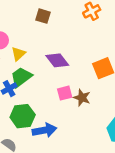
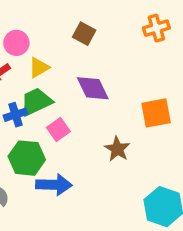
brown square: (43, 16) -> (84, 34), moved
pink square: (65, 93) -> (58, 130), moved, turned -32

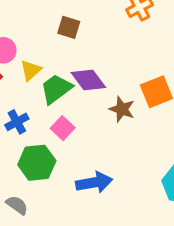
green trapezoid: (36, 102) -> (56, 89), moved
brown star: (117, 149) -> (122, 109), moved
blue arrow: (54, 185) -> (94, 182), moved

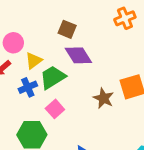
purple diamond: (88, 80) -> (78, 55), moved
blue cross: (17, 122) -> (28, 87), moved

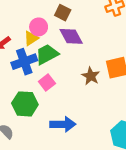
pink circle: (13, 43) -> (39, 27), moved
blue cross: (28, 87) -> (24, 62), size x1.5

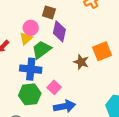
purple diamond: (71, 36) -> (59, 31), turned 50
blue cross: (24, 62) -> (31, 69), moved, turned 35
pink square: (47, 82) -> (54, 87), moved

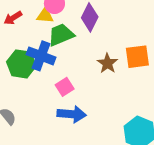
yellow triangle: (26, 38) -> (45, 15), turned 32
green hexagon: (30, 94) -> (21, 64), moved

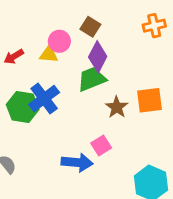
green trapezoid: (61, 35) -> (92, 79), moved
blue cross: (41, 56) -> (44, 98), turned 32
pink square: (65, 87) -> (101, 146), moved

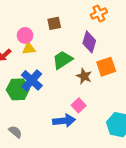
brown square: (90, 27) -> (54, 23), turned -32
pink circle: (59, 41) -> (25, 35), moved
purple diamond: (98, 57) -> (89, 42), moved

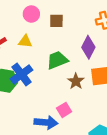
pink circle: (25, 35) -> (31, 14), moved

